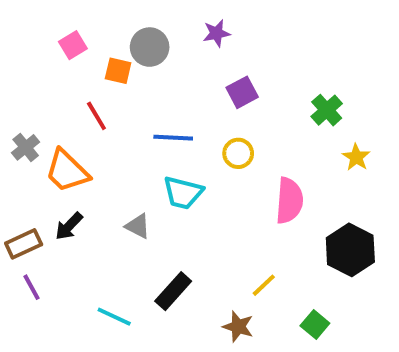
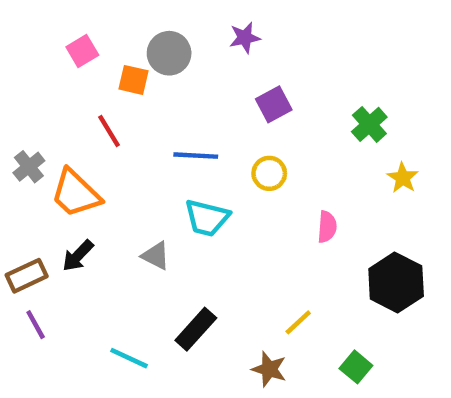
pink semicircle: (289, 201) -> (327, 227), size x0.6

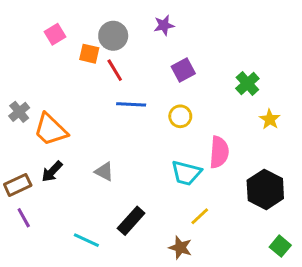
red line: (109, 131) -> (115, 70), moved
cyan trapezoid: (207, 218) -> (186, 173), moved
pink semicircle: (327, 227) -> (219, 152), size x1.5
green square: (356, 367) -> (280, 246), moved

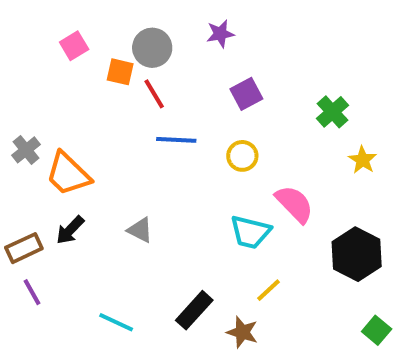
pink semicircle: (219, 152) -> (294, 204), turned -48
black rectangle: (131, 221) -> (194, 310), moved

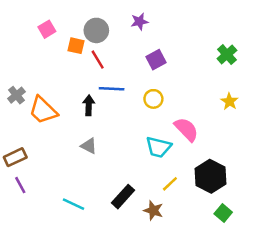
green cross: (332, 112) -> (227, 55), moved
black arrow: (70, 230) -> (89, 105), moved, turned 138
black hexagon: (357, 254) -> (210, 176), moved
green square: (377, 330) -> (223, 213), moved

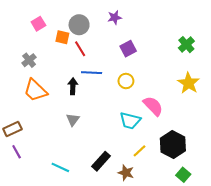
gray cross: (16, 95) -> (29, 60), moved
yellow star: (229, 101) -> (188, 83), size x1.5
gray triangle: (89, 146) -> (73, 120), turned 40

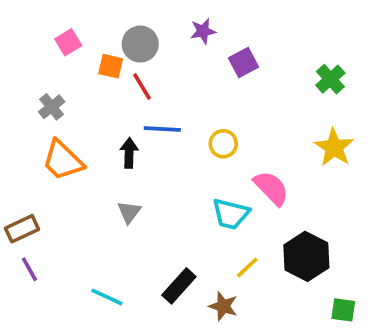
purple square: (128, 49) -> (244, 62), moved
green square: (183, 175) -> (343, 310), moved, turned -32

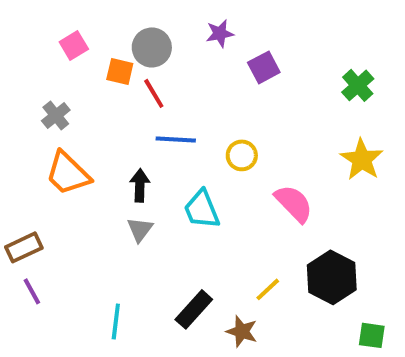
black arrow: (129, 153) -> (140, 185), moved
cyan trapezoid: (231, 214) -> (202, 209), moved, turned 54
cyan line: (107, 297) -> (116, 321), turned 72

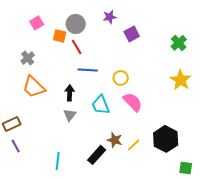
pink semicircle: (294, 203) -> (133, 102), moved
brown star: (242, 331) -> (115, 140), moved

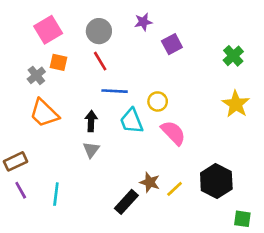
pink square: (37, 23) -> (48, 30), size x1.5
orange square: (60, 36) -> (59, 62), moved
cyan trapezoid: (101, 105) -> (132, 121), moved
cyan line: (58, 161) -> (56, 194), moved

